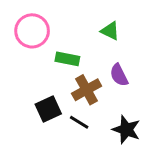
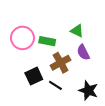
pink circle: (32, 31) -> (22, 38), moved
green triangle: (110, 31) -> (77, 31), moved

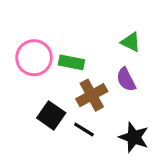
green triangle: (77, 31) -> (131, 42), moved
black square: (34, 76) -> (51, 115), turned -30

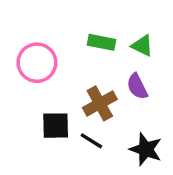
green rectangle: (71, 62) -> (102, 42), moved
black square: (51, 115) -> (56, 126), turned -36

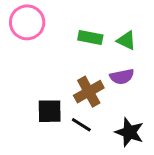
pink circle: (37, 63) -> (27, 22), moved
purple semicircle: (137, 86) -> (122, 77), turned -75

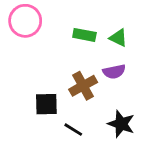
black line: (81, 125) -> (73, 130), moved

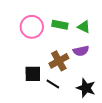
pink circle: (25, 21) -> (32, 27), moved
black line: (73, 130) -> (53, 84), moved

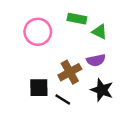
green rectangle: (60, 25) -> (77, 19), moved
black star: (86, 88) -> (102, 90), moved

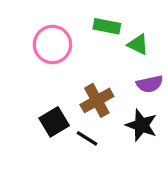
purple semicircle: (96, 60) -> (150, 84), moved
black square: (39, 88) -> (54, 122), turned -30

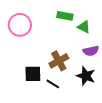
pink circle: (52, 44) -> (20, 25), moved
black square: (54, 122) -> (33, 74), turned 30

